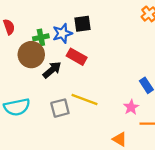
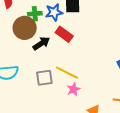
pink star: (131, 107) -> (74, 89), moved

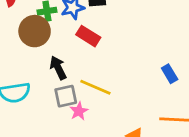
black arrow: (41, 43) -> (58, 68), moved, turned -78
pink star: (74, 89) -> (79, 111), moved

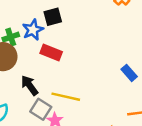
gray square: (66, 96) -> (41, 109), turned -35

